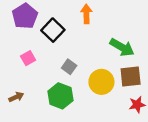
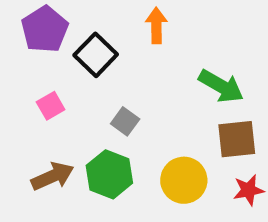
yellow circle: (101, 82) -> (184, 180), moved
brown arrow: (16, 97) -> (53, 176), moved, size x1.5

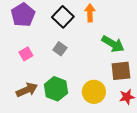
orange arrow: (156, 25) -> (90, 13), moved
black square: (96, 55) -> (63, 17), moved
gray square: (125, 121) -> (60, 49), moved

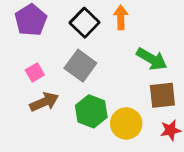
gray square: (60, 49) -> (80, 66), size x1.6
green hexagon: (56, 89) -> (91, 111), moved
brown arrow: (27, 90) -> (44, 102), moved

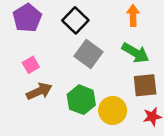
orange arrow: (121, 17) -> (133, 15), moved
gray square: (80, 66) -> (89, 54), moved

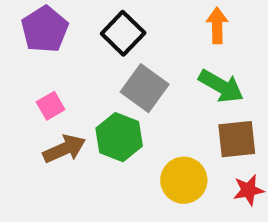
green hexagon: (81, 100) -> (119, 137), moved

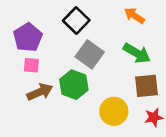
orange arrow: (217, 25) -> (134, 16), turned -55
purple pentagon: (45, 29) -> (28, 37), moved
pink square: (51, 106) -> (31, 65), turned 35

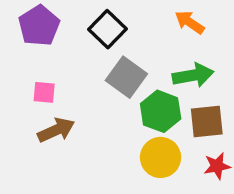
purple pentagon: (28, 37) -> (39, 26), moved
green arrow: (137, 53) -> (193, 75), turned -40
green hexagon: (74, 85) -> (161, 111), moved

